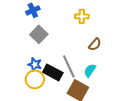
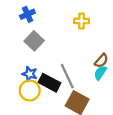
brown semicircle: (95, 44) -> (101, 61), moved
cyan semicircle: (90, 70) -> (100, 73), moved

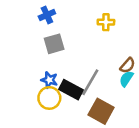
gray square: (34, 41) -> (54, 44), turned 30
gray line: (67, 76) -> (90, 82), turned 55

